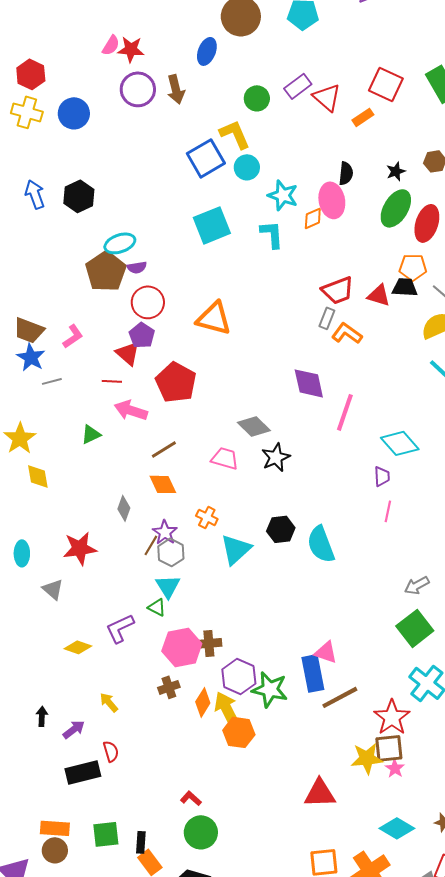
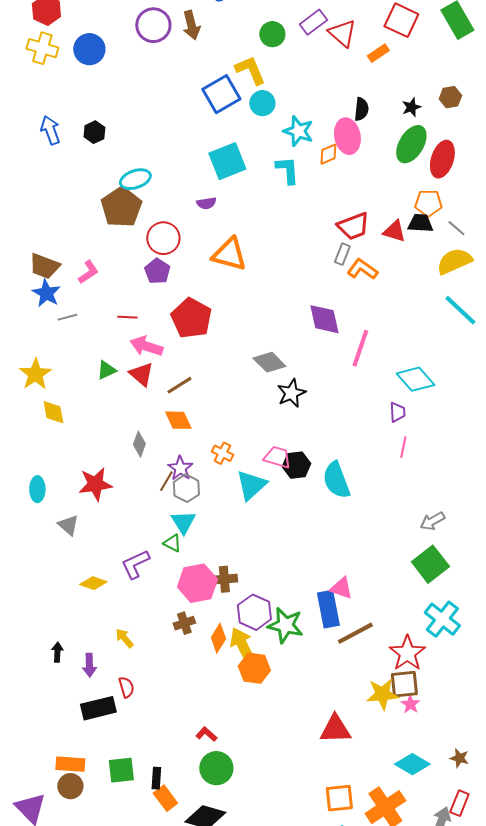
black hexagon: (79, 196) -> (94, 132), size x0.7
purple semicircle: (137, 267) -> (206, 203), moved
red triangle: (128, 353) -> (141, 374), moved
pink trapezoid: (225, 458) -> (277, 457), moved
purple arrow: (74, 729) -> (89, 665), turned 125

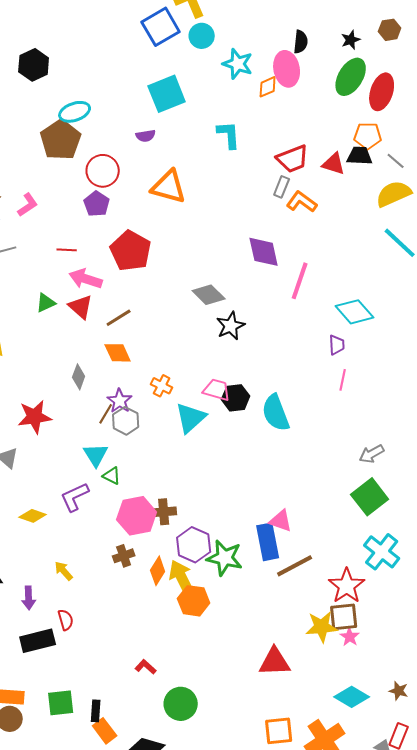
black hexagon: (94, 132) -> (34, 65), size x1.4
cyan L-shape: (287, 170) -> (229, 135), moved
cyan triangle: (183, 522) -> (96, 455), moved
green circle: (216, 768) -> (181, 704), moved

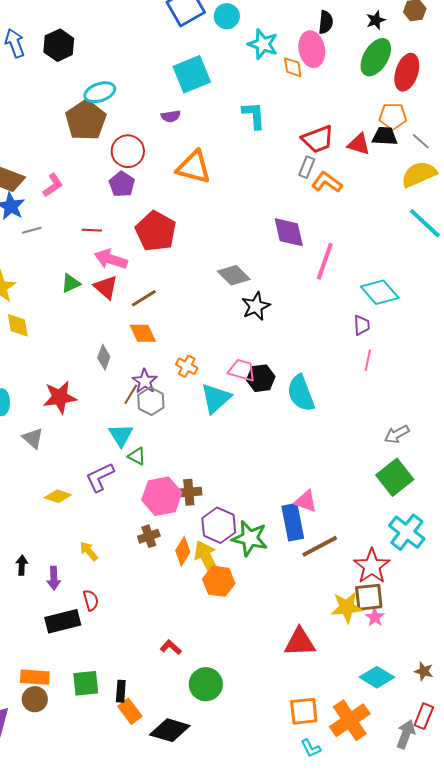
orange diamond: (268, 87) -> (293, 67), turned -75

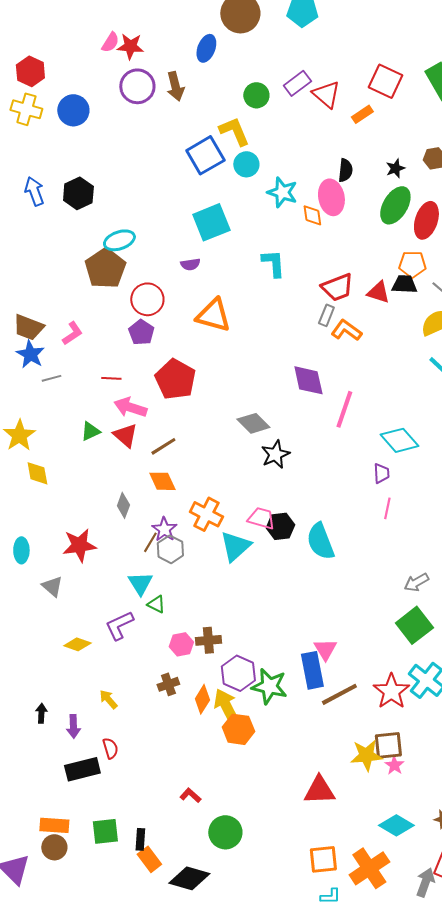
orange cross: (187, 366) -> (206, 514), size x1.5
pink hexagon: (162, 496) -> (181, 644), size x0.6
pink triangle: (306, 501) -> (325, 649), turned 40
red star: (372, 566) -> (391, 691), moved
cyan L-shape: (311, 748) -> (330, 896), turned -65

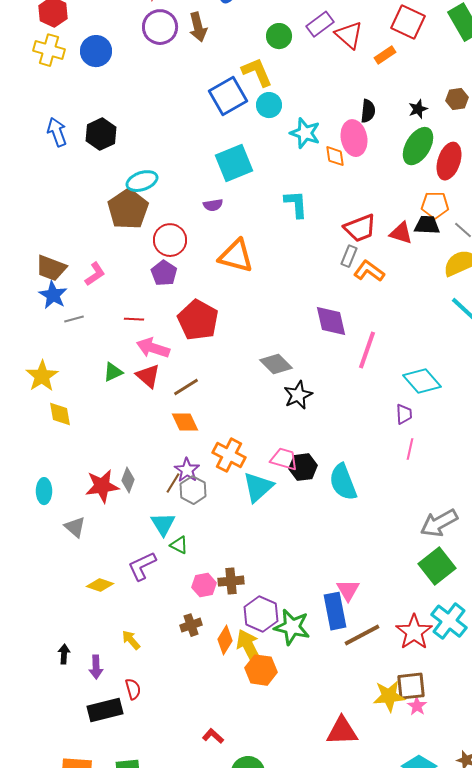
gray diamond: (123, 505) -> (128, 480), moved
gray arrow: (416, 582) -> (439, 523), size x1.5

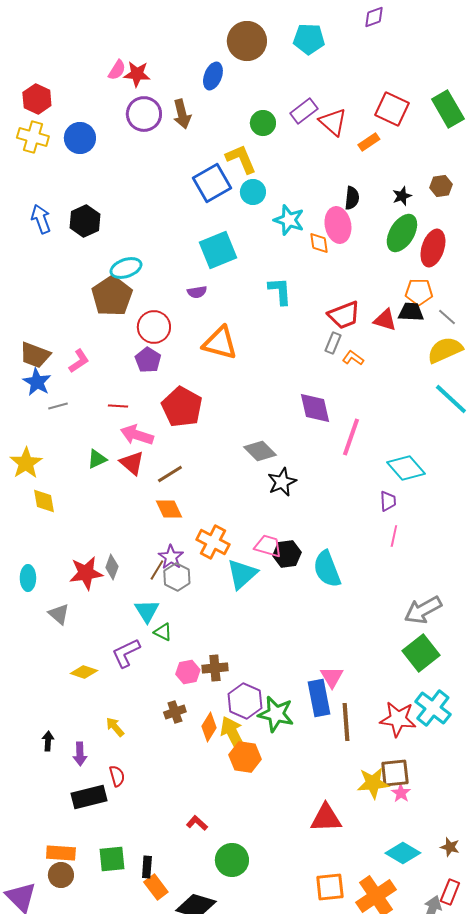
orange L-shape: (369, 271) -> (353, 358), size x0.7
red star: (414, 632) -> (398, 719), turned -30
brown line: (362, 635) -> (346, 722), turned -66

